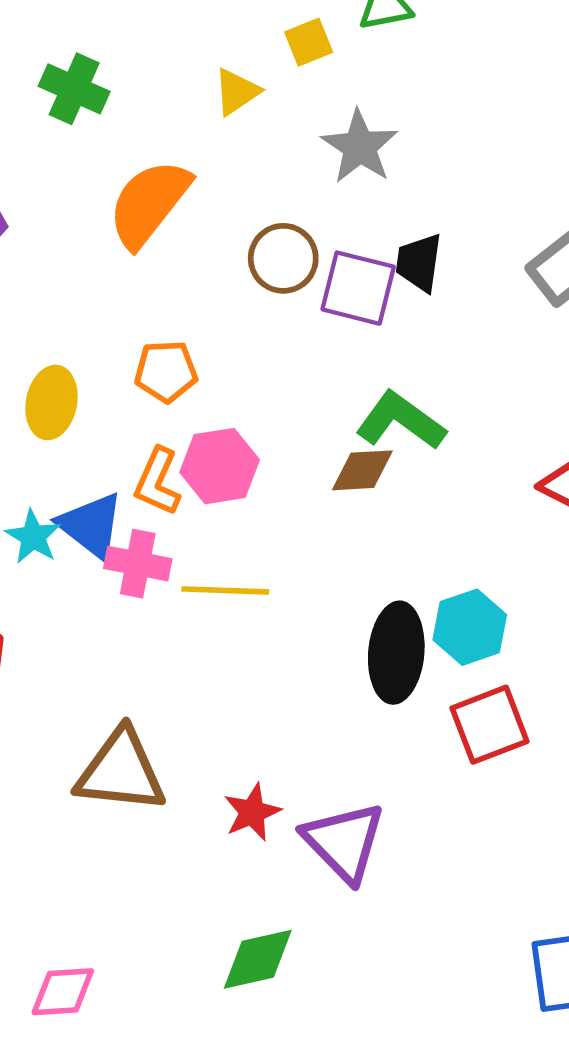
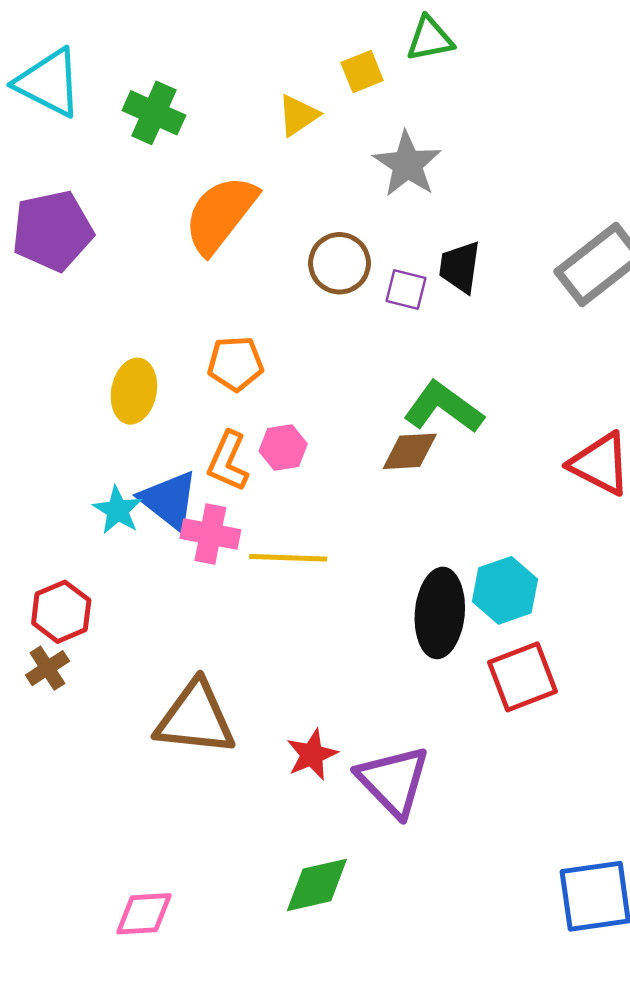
purple square: (358, 288) -> (406, 290), size x0.6
pink hexagon: (220, 466) -> (283, 448), size x0.7

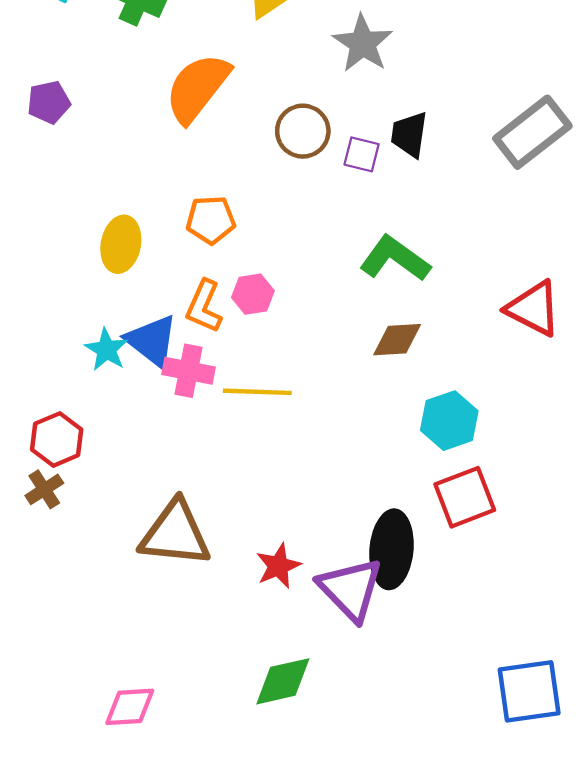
purple pentagon: (52, 231) -> (49, 102), size x0.6
brown diamond: (410, 451) -> (397, 340), moved
black ellipse: (440, 613) -> (392, 549), moved

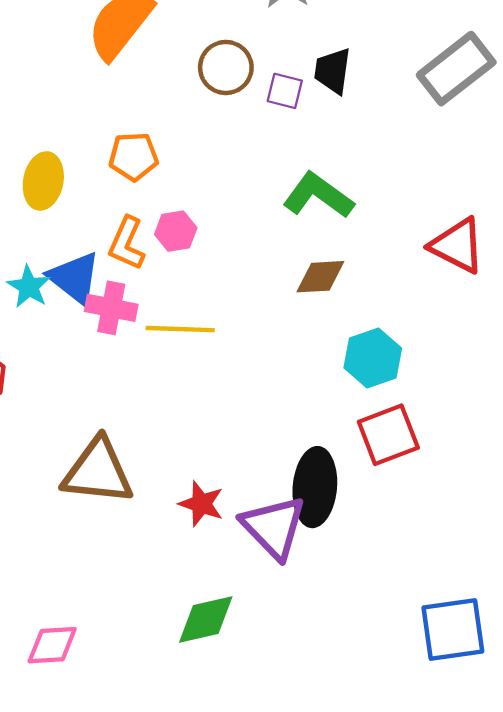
red star: (278, 566) -> (201, 504), turned -30

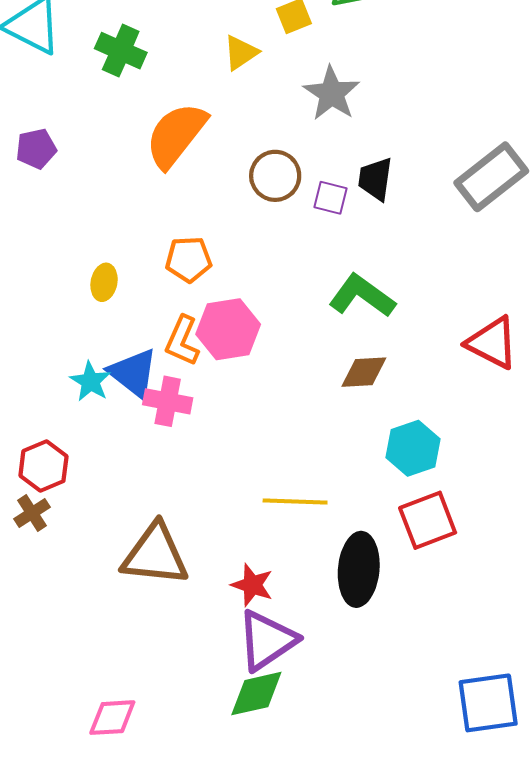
yellow ellipse: (43, 181) -> (104, 282), size x0.7
pink hexagon: (176, 231) -> (228, 329), size x1.6
yellow line: (180, 329) -> (295, 501), moved
purple triangle: (274, 527) -> (267, 640), moved, turned 40

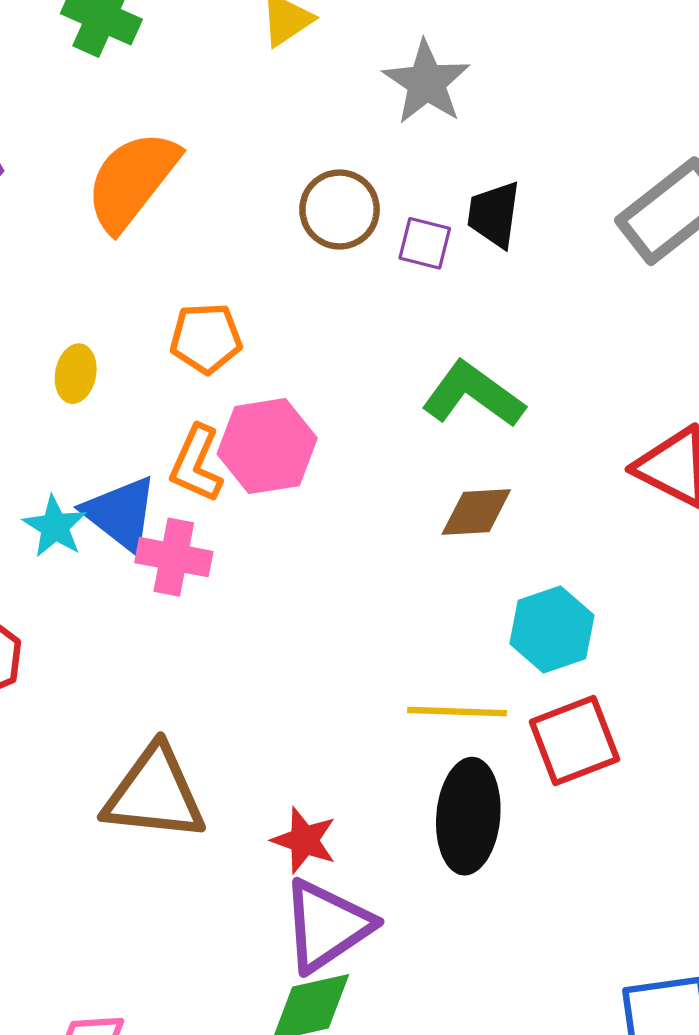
orange semicircle: (176, 135) -> (132, 181), moved
yellow line: (295, 501) -> (457, 712), moved

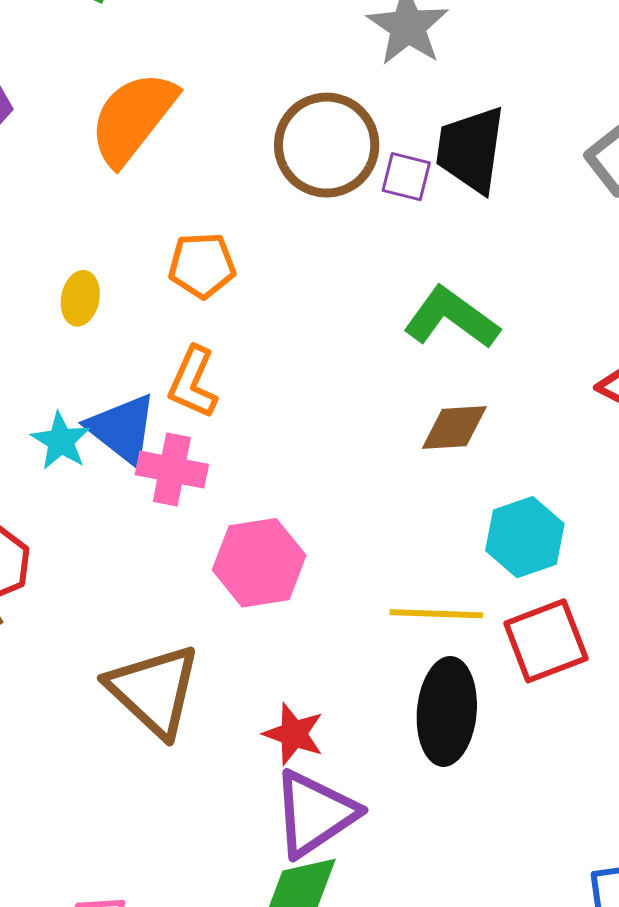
brown circle: (340, 210) -> (327, 145), size x1.4
black trapezoid: (494, 214) -> (471, 150), size x1.4
pink hexagon: (267, 446) -> (259, 563), moved
brown triangle: (154, 794) -> (154, 690), turned 37

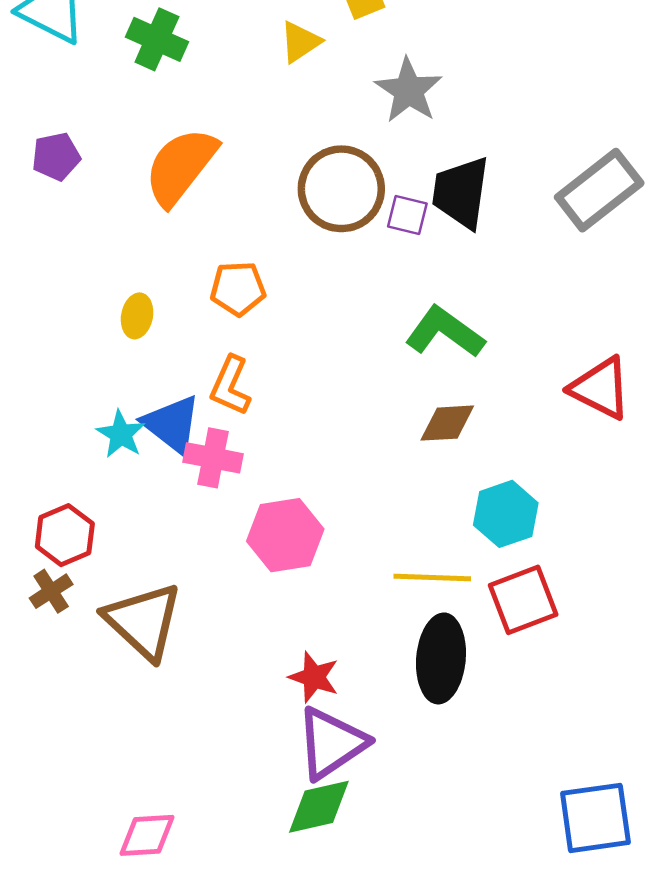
brown triangle: (154, 690) -> (143, 621), moved

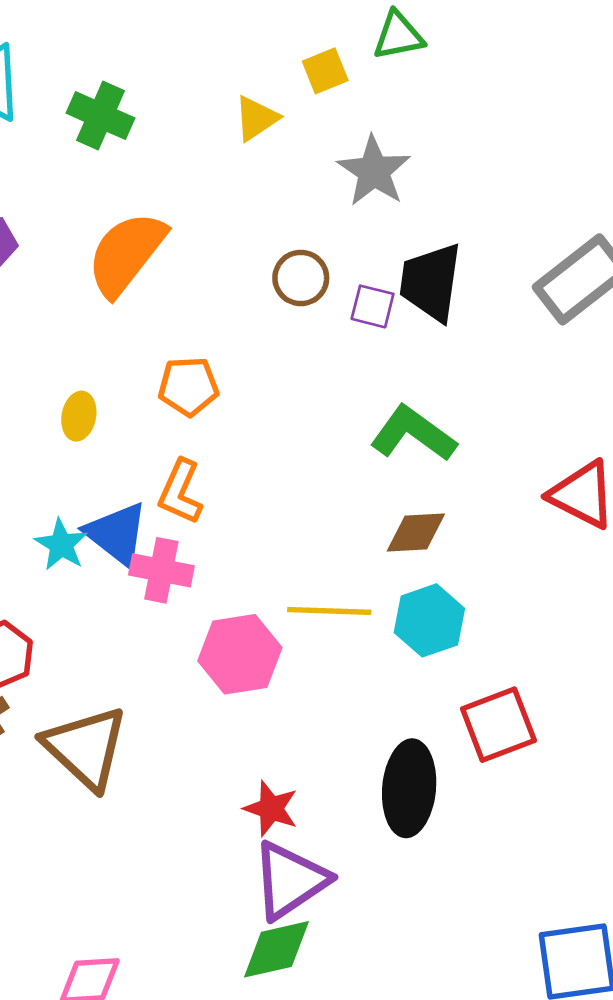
brown circle: (341, 189) -> (301, 278), size x0.6
cyan hexagon: (506, 514) -> (429, 620), moved
yellow line: (432, 577) -> (329, 611), moved

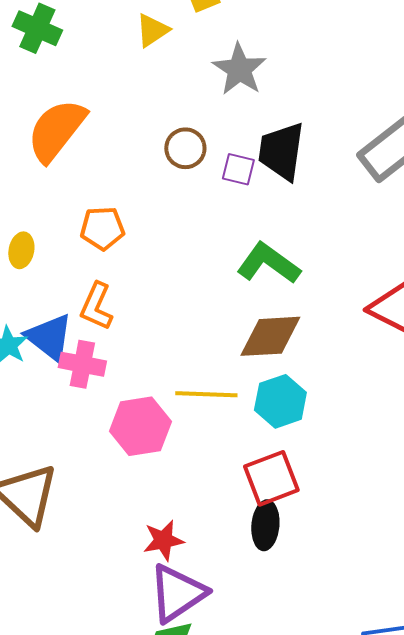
brown diamond: (416, 532) -> (270, 336), size x1.4
red square: (498, 725) -> (271, 478), moved
black ellipse: (409, 788) -> (265, 525), size x0.7
red star: (271, 809) -> (163, 540), turned -30

